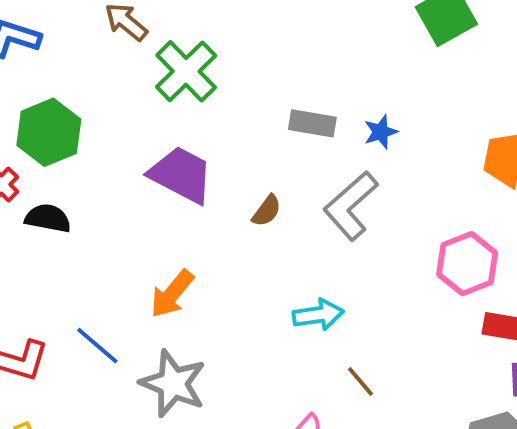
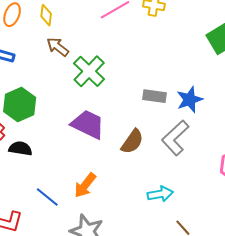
blue star: (381, 132) -> (190, 100), size x1.5
brown semicircle: (267, 211) -> (132, 142), size x1.5
blue line: (97, 346) -> (47, 197), moved

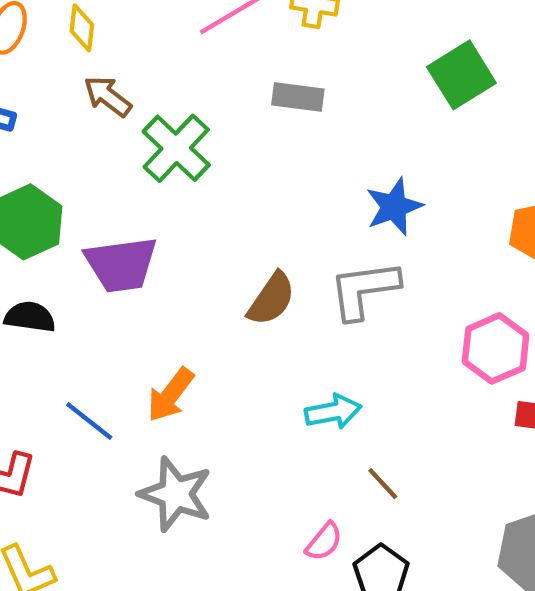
gray rectangle: (155, 96) -> (298, 97), moved
purple trapezoid: (88, 124) -> (121, 264), moved, turned 147
gray L-shape: (175, 138) -> (364, 290), turned 36

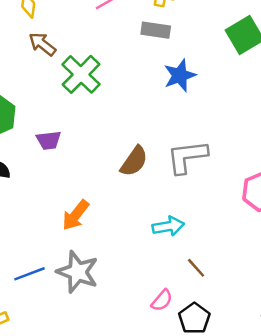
gray rectangle: (298, 97) -> (156, 30), moved
blue star: (394, 207) -> (180, 75), moved
purple trapezoid: (121, 264) -> (49, 140), size x0.6
blue line: (89, 421) -> (29, 274), moved, turned -60

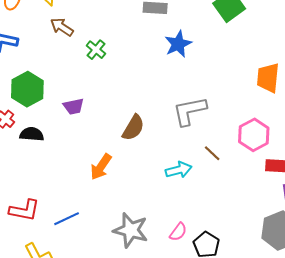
green cross: (81, 74) -> (96, 50), size x0.6
brown semicircle: (134, 161) -> (133, 128), moved
brown line: (196, 268) -> (212, 153), moved
gray star: (78, 272) -> (131, 230), moved

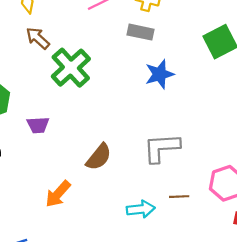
green cross: (96, 50) -> (71, 68), size x1.8
brown line: (212, 153) -> (179, 197), turned -54

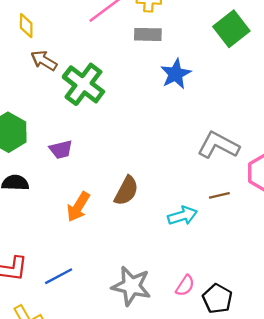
gray L-shape: (162, 148) -> (218, 145), moved, turned 42
brown semicircle: (99, 157) -> (126, 191), moved
orange arrow: (58, 194) -> (78, 207), moved

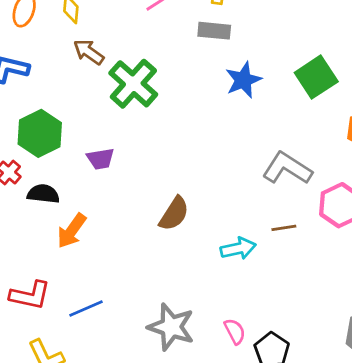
green square: (231, 29) -> (316, 77), moved
orange arrow: (78, 207) -> (72, 231), moved
pink semicircle: (185, 286) -> (235, 331), turned -65

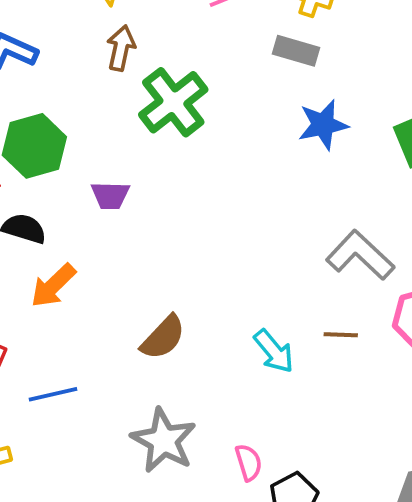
brown arrow: (89, 52) -> (121, 48), turned 56
brown semicircle: (174, 214) -> (163, 337), moved
cyan arrow: (238, 248) -> (274, 351), turned 52

